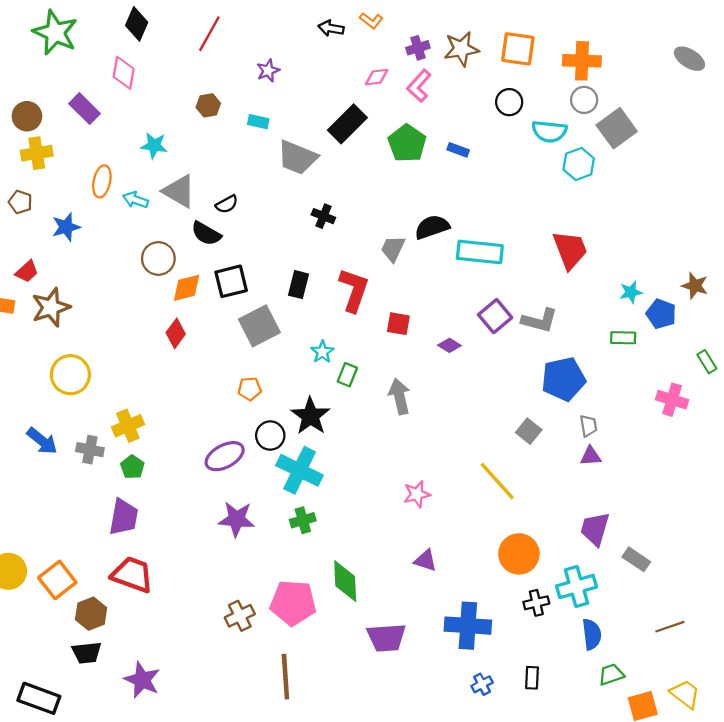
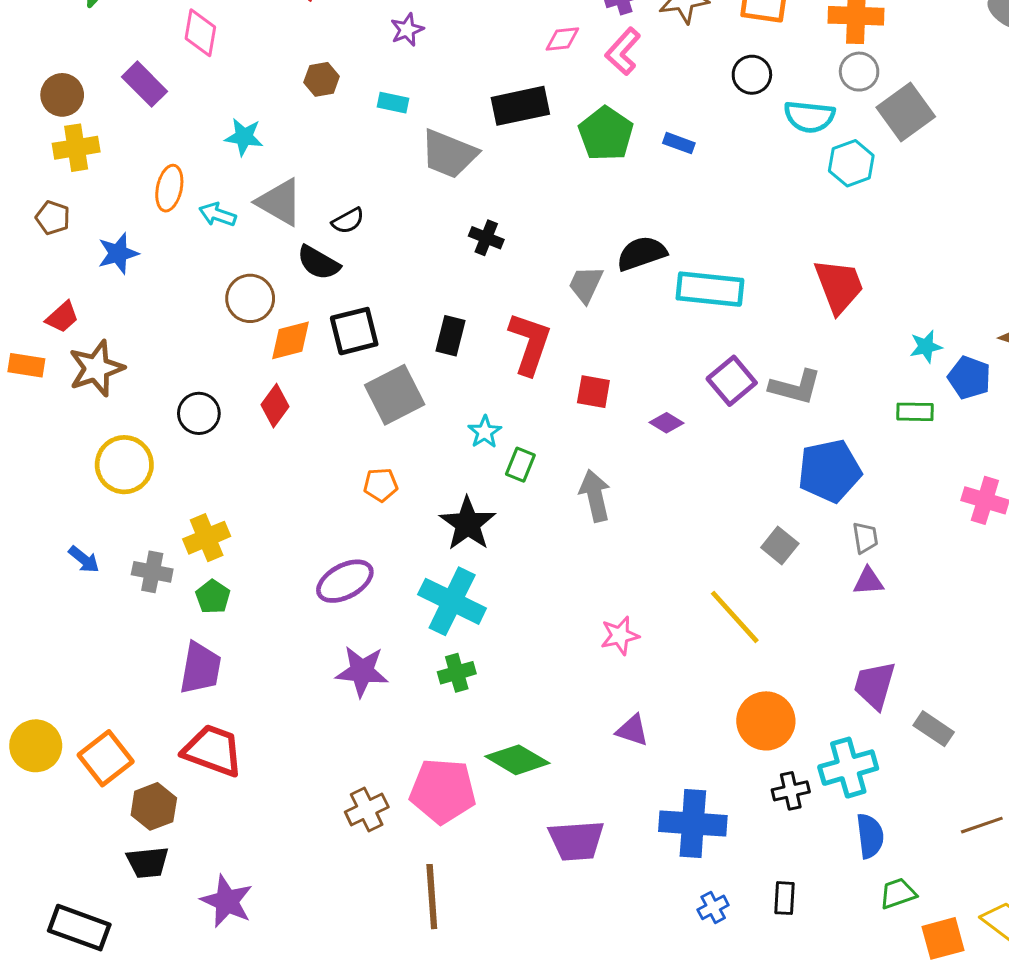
black rectangle: (347, 124) -> (520, 106), turned 33
black circle: (270, 436) -> (199, 413), moved
blue arrow: (42, 441) -> (84, 559), size x0.7
green diamond: (345, 581) -> (517, 760), turned -57

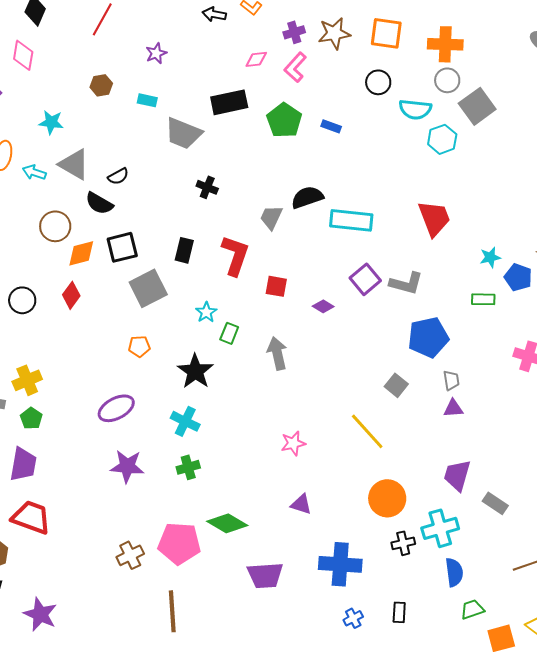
cyan cross: (452, 601) -> (185, 421), size x0.7

